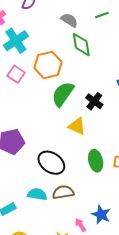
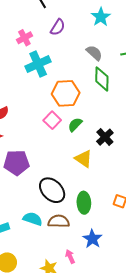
pink square: (16, 74) -> (52, 120), moved
green semicircle: (63, 94) -> (75, 125), size x0.6
green ellipse: (96, 161) -> (84, 203), moved
blue star: (101, 215) -> (92, 239), moved

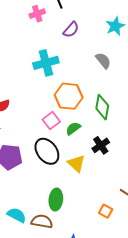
pink cross: (24, 38) -> (37, 14), moved
green diamond: (102, 79) -> (102, 107), moved
black ellipse: (52, 190) -> (47, 151), moved
green ellipse: (84, 203) -> (56, 200), moved

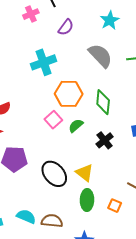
gray semicircle: (103, 61) -> (100, 56), size x1.5
black ellipse: (47, 151) -> (54, 174), moved
yellow triangle: (76, 163) -> (85, 173), moved
green ellipse: (56, 200) -> (87, 200), moved

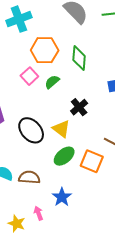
black cross: (105, 140) -> (79, 107), moved
green ellipse: (87, 200) -> (64, 156), turned 50
orange square: (115, 206) -> (92, 161), size x1.6

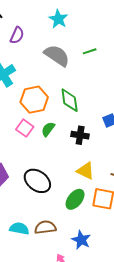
black cross: (79, 107) -> (80, 135), moved, turned -30
yellow triangle: (61, 129) -> (86, 171), moved

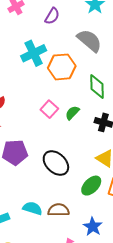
orange hexagon: (34, 100) -> (62, 67), moved

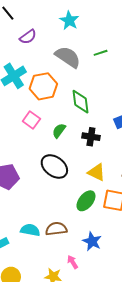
purple semicircle: (52, 16) -> (28, 37), turned 30
pink square: (49, 109) -> (31, 120), moved
black ellipse: (56, 163) -> (54, 166), moved

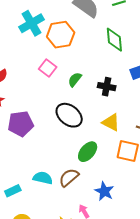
green diamond: (81, 102) -> (114, 40), moved
green ellipse: (86, 201) -> (88, 152), moved
brown semicircle: (56, 229) -> (69, 177), turned -35

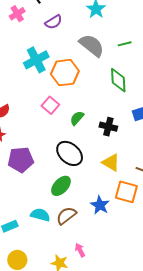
green ellipse: (88, 152) -> (61, 186), moved
blue star: (104, 191) -> (100, 205), moved

